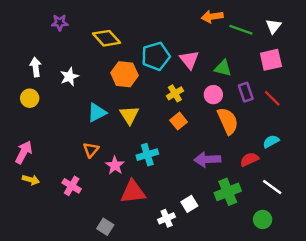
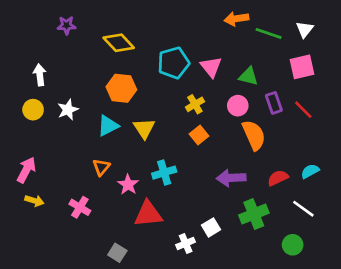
orange hexagon: (125, 74) -> (121, 88), moved
white star: (69, 77) -> (68, 110), moved
cyan semicircle: (271, 141) -> (310, 171), moved

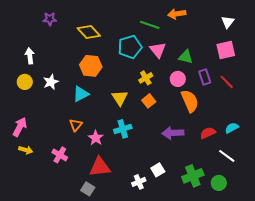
green line: (269, 33) -> (150, 25), moved
yellow triangle: (144, 128) -> (120, 98), moved
red triangle: (148, 214) -> (100, 167), moved
green cross: (254, 214) -> (193, 176), moved

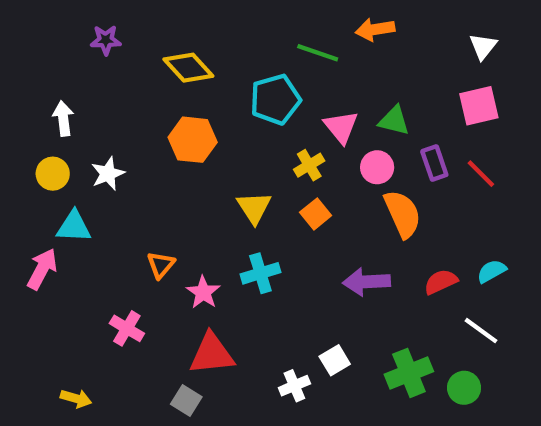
pink triangle: (158, 50) -> (341, 127), moved
cyan triangle: (81, 94) -> (74, 227), moved, turned 30
yellow arrow: (26, 150) -> (76, 398), moved

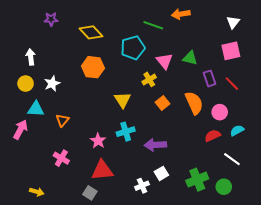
pink circle: (377, 167) -> (220, 112), moved
orange square: (316, 214) -> (162, 103), moved
orange triangle: (161, 265) -> (62, 120), moved
purple arrow: (366, 282) -> (155, 145), moved

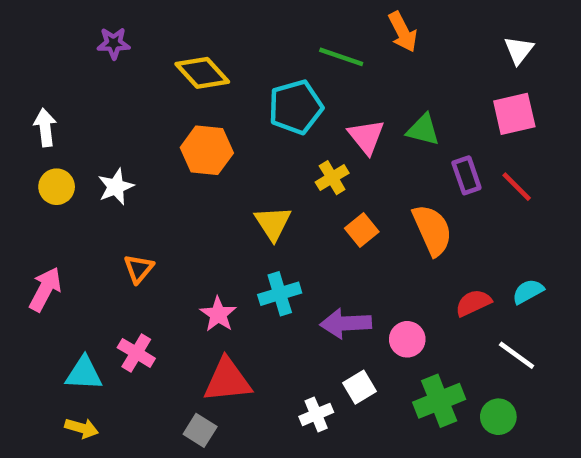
orange arrow: (181, 14) -> (403, 32), turned -108
white arrow: (31, 57) -> (45, 128), moved
cyan triangle: (36, 109) -> (84, 373), moved
pink circle: (220, 112) -> (407, 339), moved

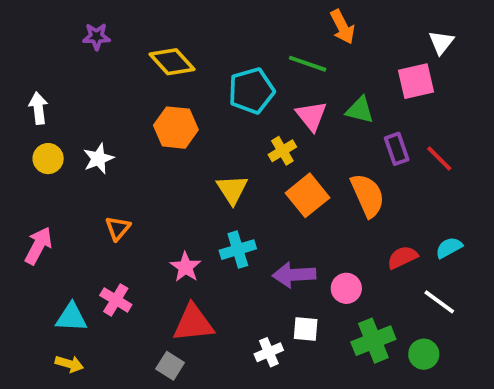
green line: (341, 57) -> (308, 64), moved
pink square: (514, 114) -> (416, 81), moved
orange square: (362, 230) -> (308, 195), size x1.5
white square: (359, 387) -> (306, 329), turned 36

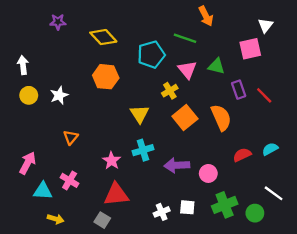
pink arrow: (38, 246) -> (28, 163), moved
white line: (439, 302) -> (274, 193), moved
white square: (306, 329) -> (187, 207), moved
yellow arrow: (69, 364) -> (56, 219), moved

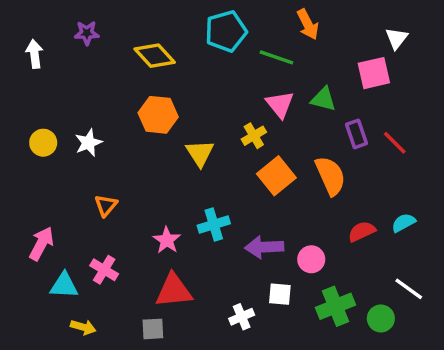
cyan pentagon: (151, 55) -> (226, 31), moved
white arrow: (23, 65) -> (34, 54), moved
yellow triangle: (139, 114) -> (200, 153), moved
white square: (187, 207) -> (280, 294), moved
gray square: (102, 220) -> (153, 329), turned -35

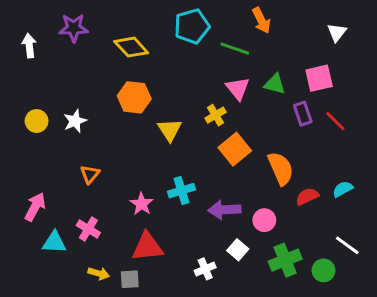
purple star: (87, 33) -> (74, 28), size x1.4
pink square: (374, 73) -> (319, 78), moved
orange semicircle: (330, 176) -> (281, 168), moved
white square: (280, 294) -> (238, 250), turned 36
yellow arrow: (83, 327) -> (99, 273), moved

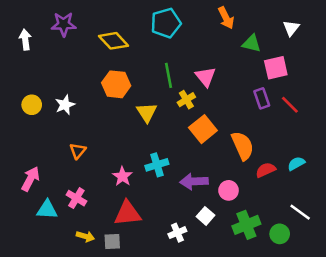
green line: (235, 49) -> (168, 75), moved, turned 60
green triangle: (275, 84) -> (252, 43), moved

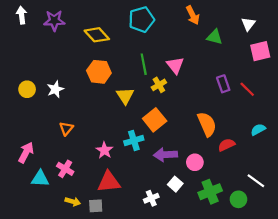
white arrow: (25, 40) -> (22, 15), moved
pink square: (276, 68) -> (260, 51), moved
orange square: (203, 129) -> (155, 120), moved
cyan semicircle: (296, 164) -> (258, 130), moved

